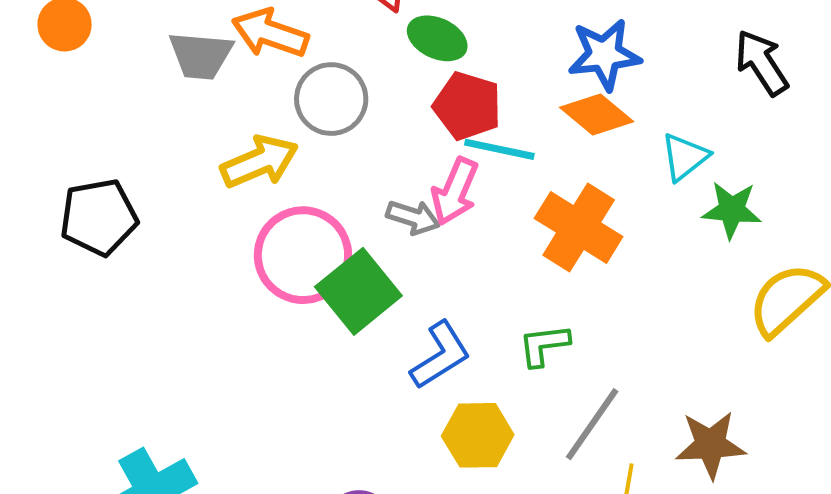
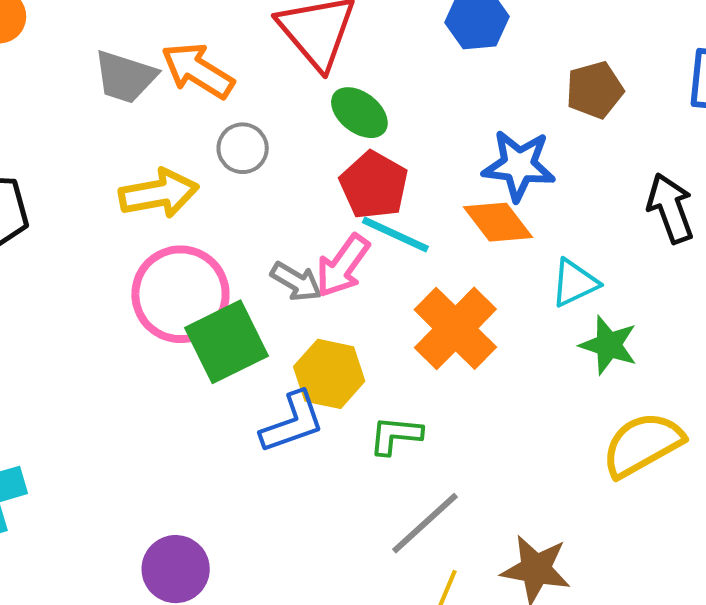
gray circle: (331, 99) -> (243, 148), size x0.7
yellow hexagon: (478, 435) -> (329, 374), moved

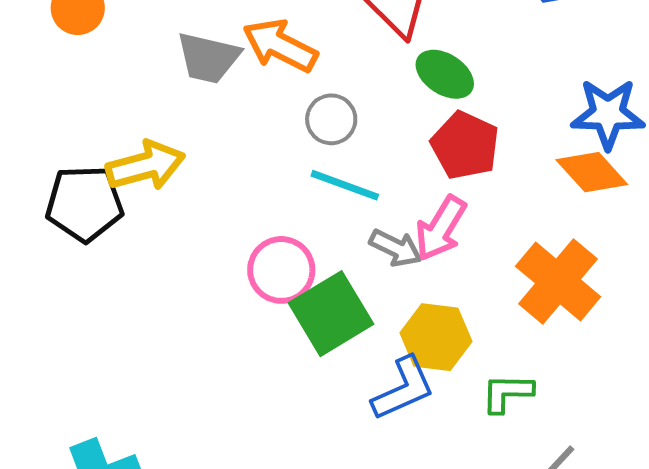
yellow arrow: (159, 193) -> (146, 166), moved
cyan line: (395, 235) -> (345, 185), moved
pink circle: (180, 294) -> (281, 270), size x0.7

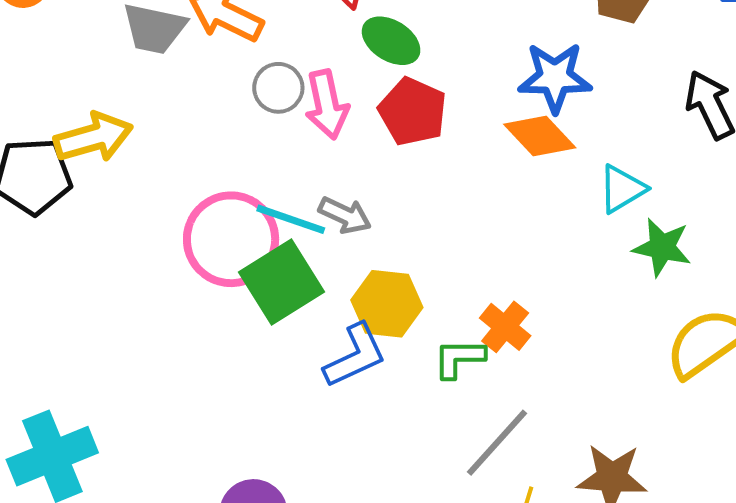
cyan line: (345, 185) -> (291, 219), moved
pink arrow: (441, 228) -> (327, 105), moved, turned -42
pink circle: (281, 270) -> (231, 239), size x1.4
orange cross: (558, 281) -> (505, 327), moved, size x0.6

